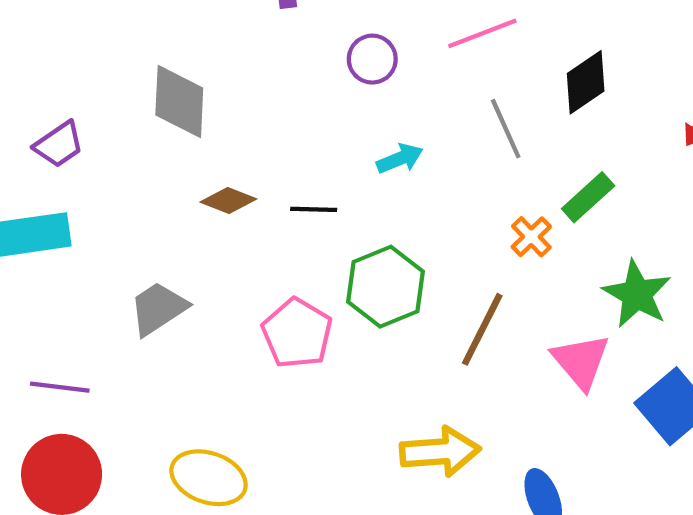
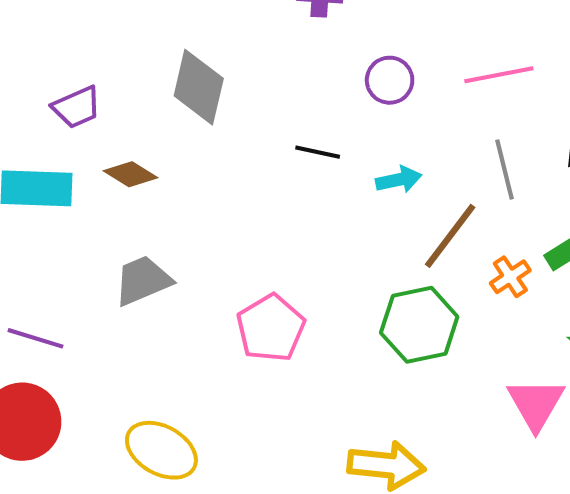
brown diamond: (228, 201) -> (131, 174), moved
black line: (314, 209) -> (318, 152), moved
green hexagon: (385, 287) -> (419, 325), moved
brown line: (482, 329) -> (450, 236), moved

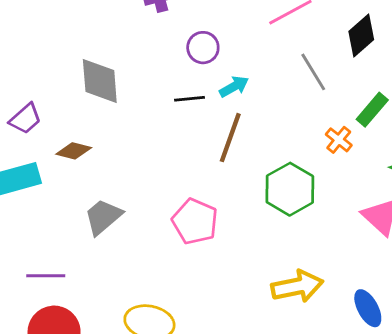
purple circle: (390, 80) -> (203, 48), moved
cyan arrow: (399, 180) -> (234, 87), moved
brown line: (450, 236) -> (230, 138), moved

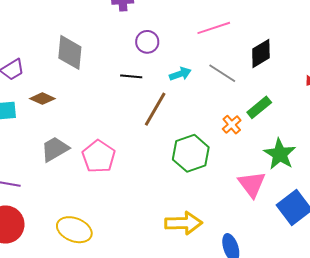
gray line: (313, 72) -> (222, 73), turned -36
cyan arrow: (234, 87) -> (180, 74), moved
pink pentagon: (195, 221) -> (99, 156), moved

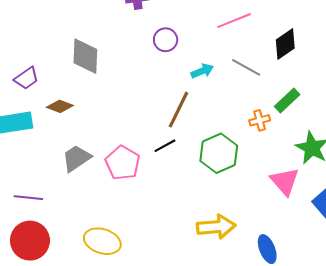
black line: (131, 76) -> (165, 146), moved, turned -30
orange cross: (232, 125) -> (260, 120), turned 30

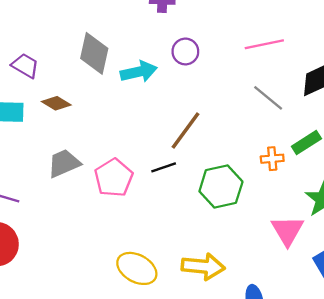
cyan arrow: (202, 71) -> (139, 72), moved, size x1.4
purple trapezoid: (26, 78) -> (25, 66), turned -125
yellow ellipse: (102, 241) -> (137, 268), moved

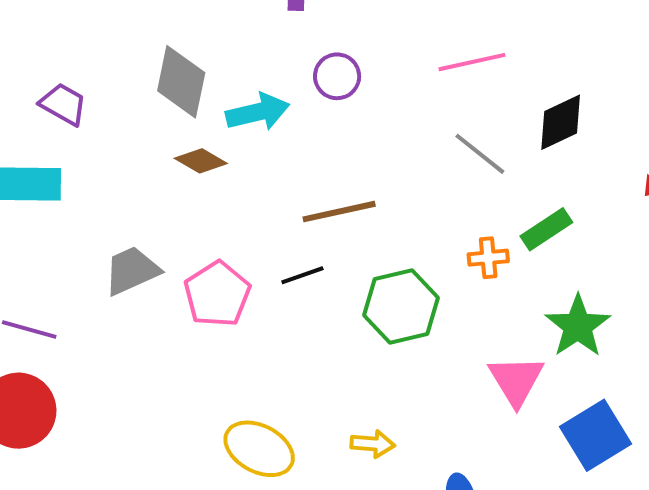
brown diamond: (56, 103) -> (201, 161), moved
brown line: (186, 131) -> (339, 212), turned 42
yellow arrow: (203, 266) -> (373, 444), size x0.6

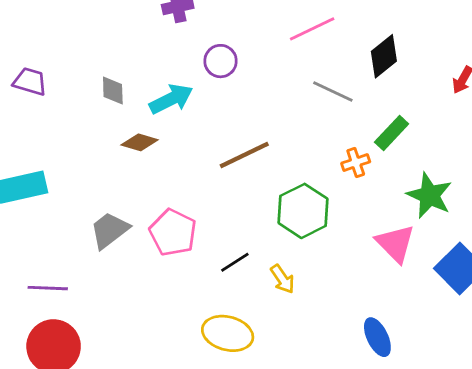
gray diamond: (181, 82) -> (113, 90), size x0.6
purple trapezoid: (63, 104) -> (30, 81), moved
black line: (302, 275) -> (235, 262), moved
yellow arrow: (373, 444) -> (283, 279), moved, turned 64

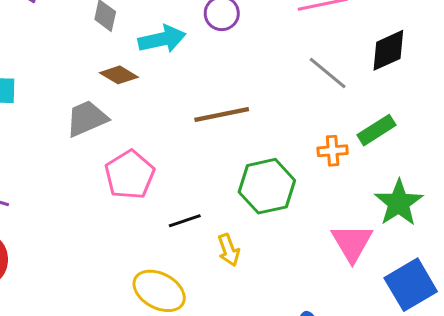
gray trapezoid: (109, 230) -> (87, 118), moved

